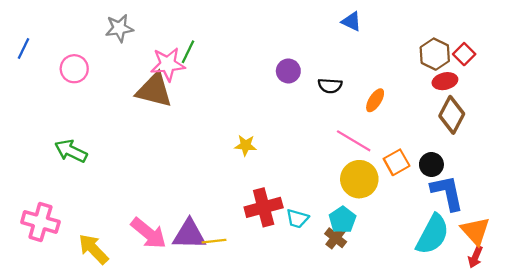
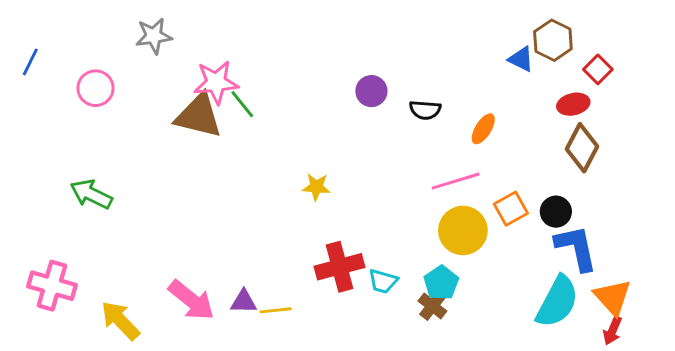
blue triangle: (351, 21) -> (521, 59), moved
green line: (188, 52) -> (242, 104), moved, turned -65
brown hexagon: (435, 54) -> (553, 40), moved
pink line: (354, 141) -> (456, 181), turned -48
purple triangle: (189, 234) -> (244, 302), size x0.6

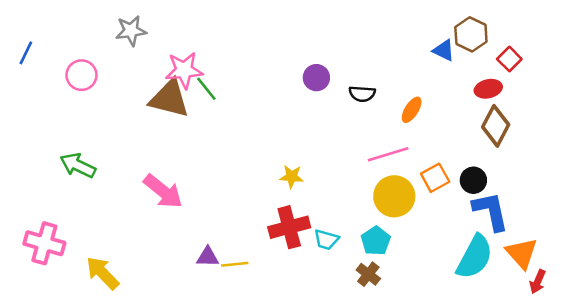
yellow star: (316, 187) -> (292, 177), moved
pink arrow: (191, 300) -> (163, 191), moved
brown cross: (432, 306) -> (368, 274), moved
red arrow: (612, 331) -> (538, 282), moved

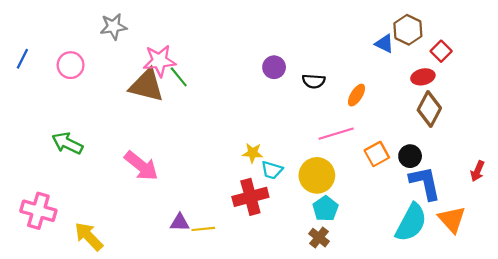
blue line: (26, 53) -> (22, 59), moved
yellow circle: (394, 196) -> (317, 175), moved
cyan trapezoid: (326, 240) -> (272, 170), moved
red arrow: (538, 282) -> (478, 171), moved

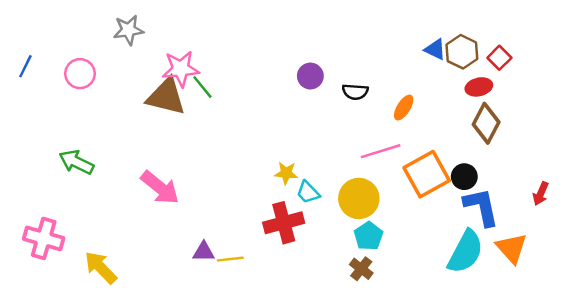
brown hexagon: (408, 30) -> (462, 52), moved
orange square: (377, 154) -> (427, 174), size x1.6
cyan trapezoid: (272, 170) -> (308, 192), turned 30

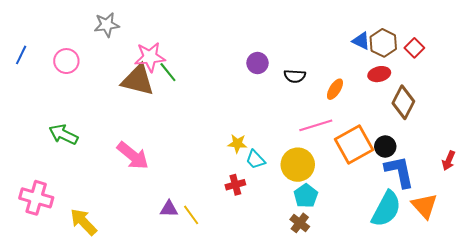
red ellipse: (479, 87) -> (379, 74), moved
red cross: (284, 223) -> (235, 185), size x0.6
yellow line: (230, 259) -> (191, 215), turned 60

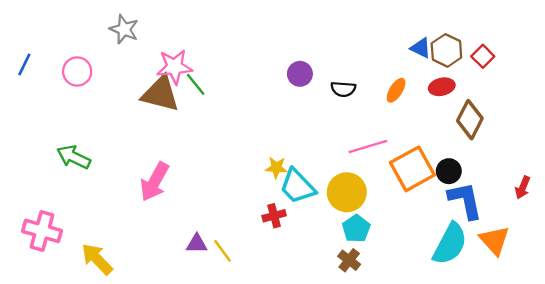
gray star: (107, 25) -> (124, 29), turned 30
orange ellipse: (335, 89) -> (396, 90), moved
pink arrow: (133, 156) -> (155, 182), turned 80
cyan trapezoid: (255, 160) -> (298, 186), size x1.6

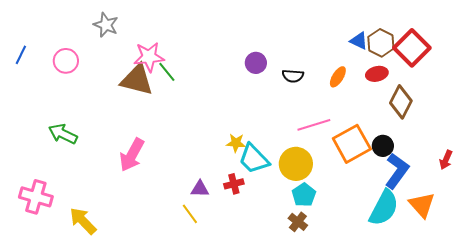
red square: (483, 56) -> (412, 48), size x1.8
blue L-shape: (465, 200) -> (397, 171), turned 48
purple triangle: (197, 244) -> (200, 189), moved

